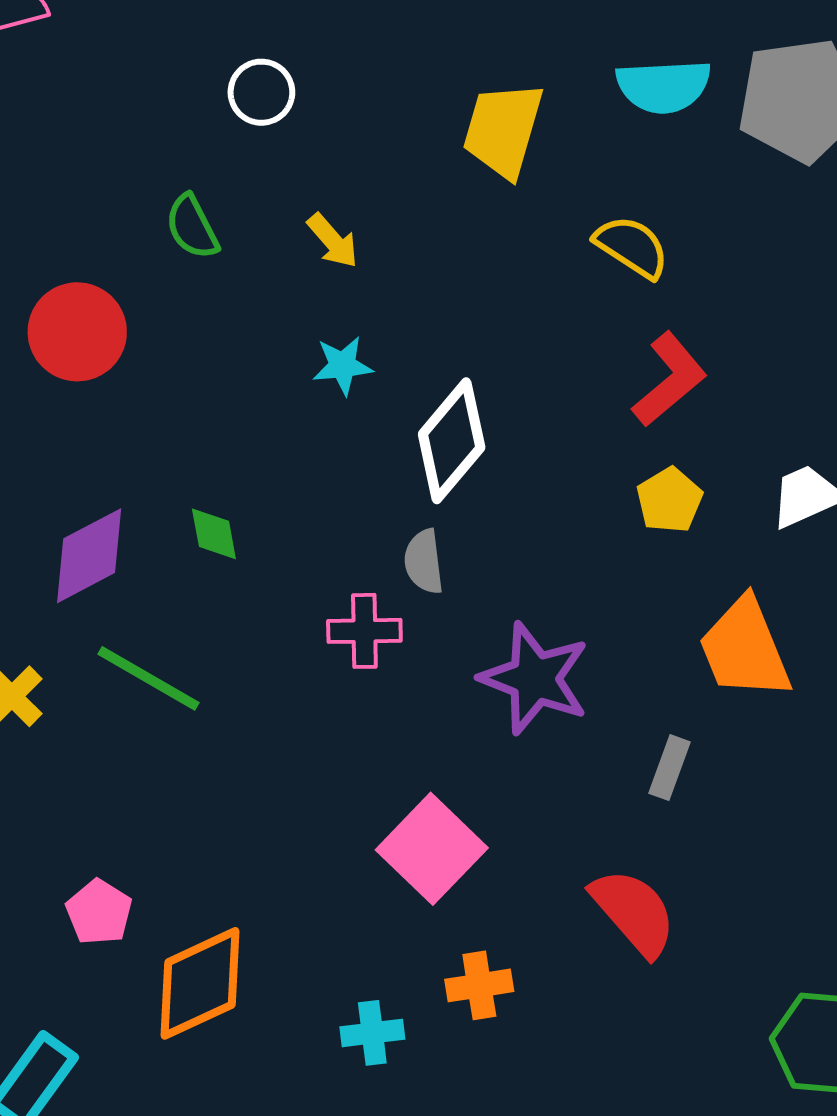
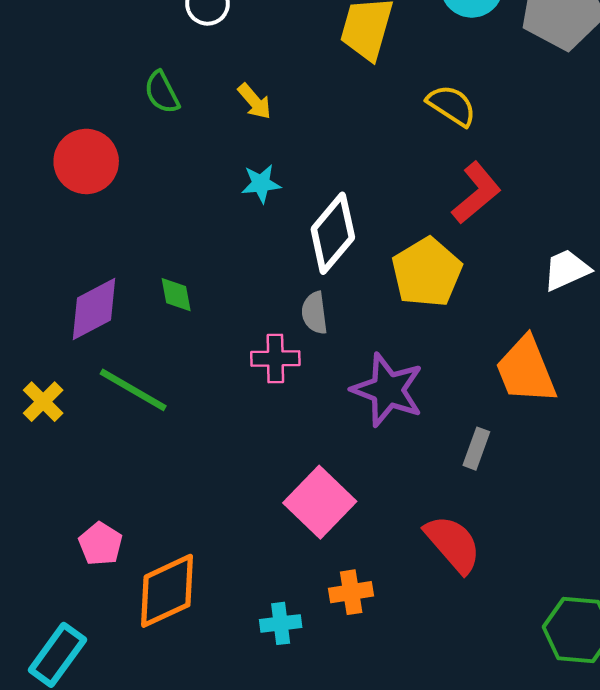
yellow pentagon: (669, 500) -> (427, 272), moved, size x1.6

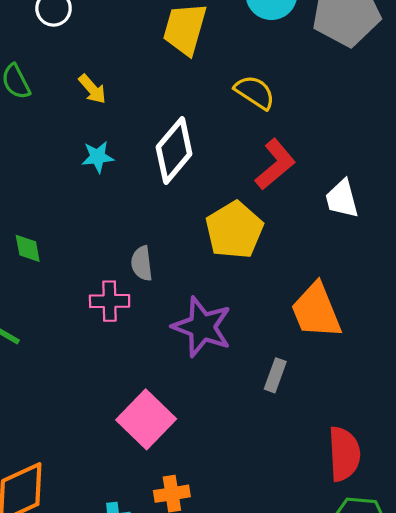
white diamond: (333, 233) -> (174, 150), moved
white trapezoid: (566, 270) -> (342, 199), moved, turned -81
red semicircle: (453, 544) -> (344, 454), moved, turned 38

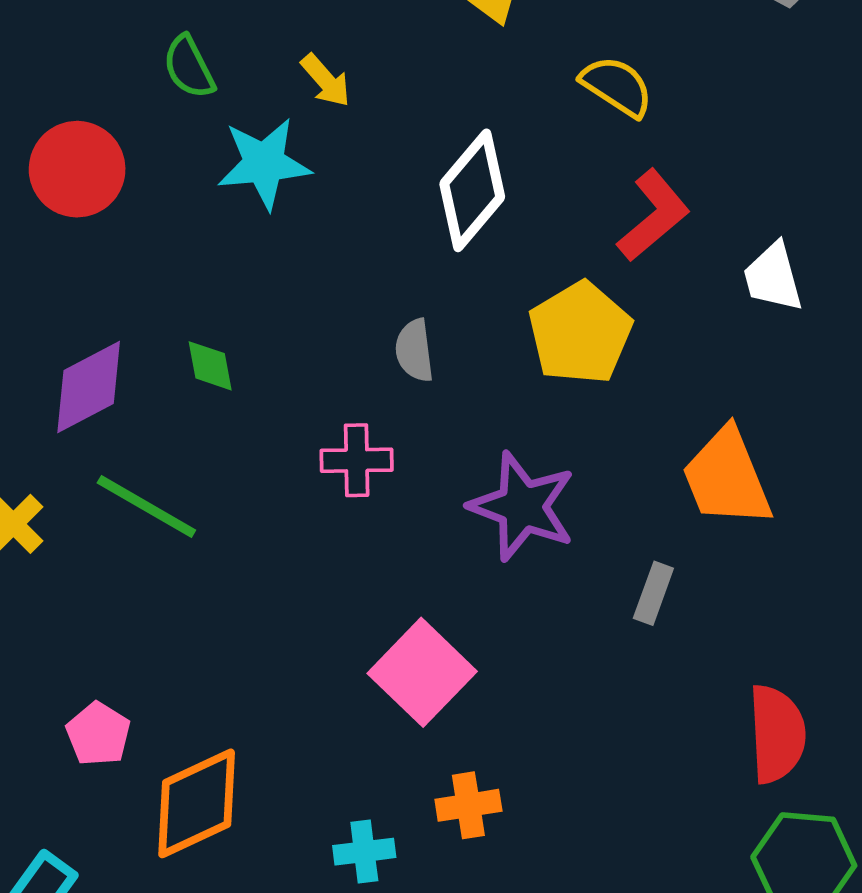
cyan star: (98, 157) -> (264, 163), moved, size x1.6
gray semicircle: (142, 263) -> (414, 350), moved

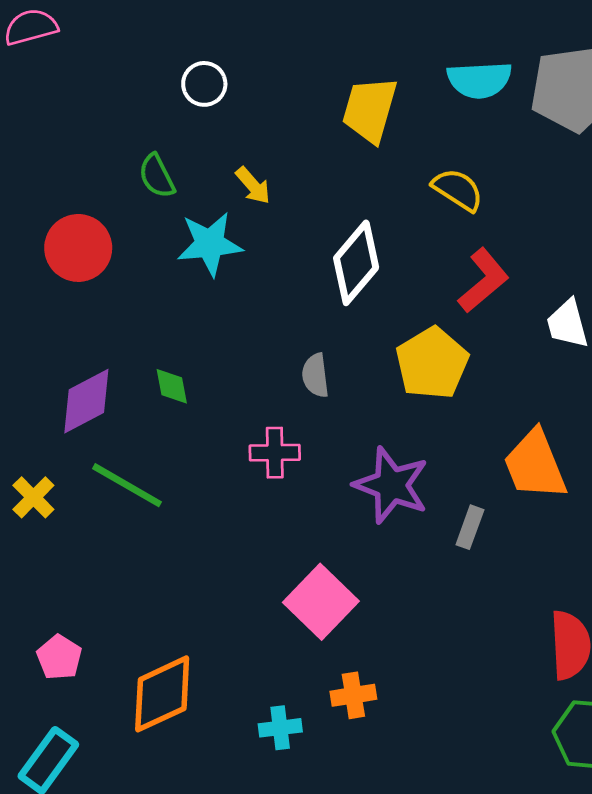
gray rectangle: (653, 593) -> (470, 527), moved
pink pentagon: (98, 734) -> (59, 657), moved

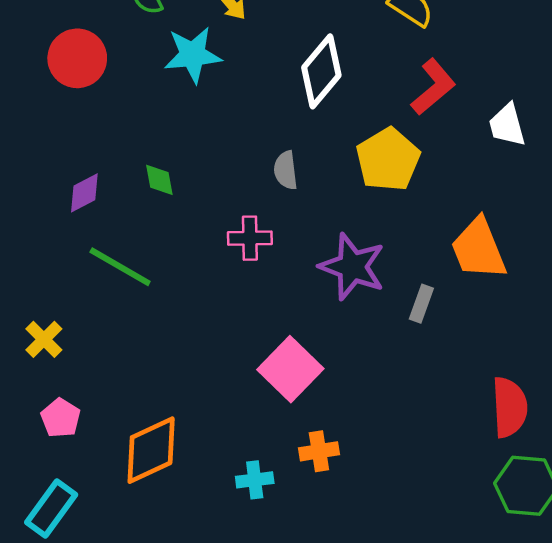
purple diamond: (86, 401) -> (84, 193), size x0.7
yellow cross: (33, 497) -> (44, 339), moved

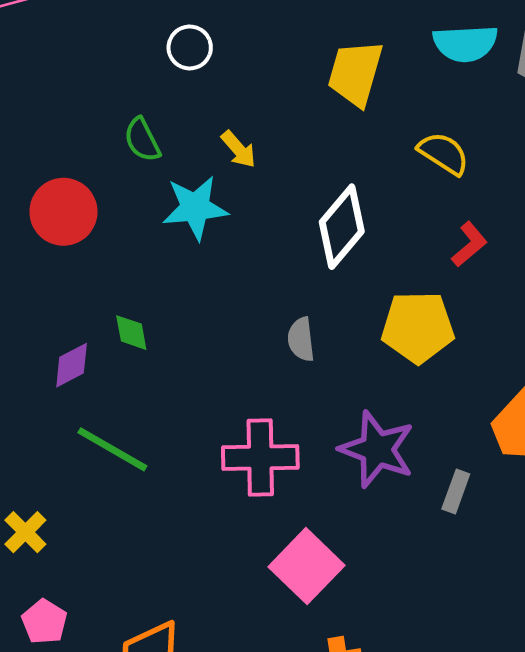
red L-shape: (433, 87) -> (469, 244), size x0.7
yellow pentagon: (388, 160) -> (418, 327), turned 30
green diamond: (159, 180) -> (131, 333), moved
pink cross: (250, 238) -> (260, 457), moved, size x1.5

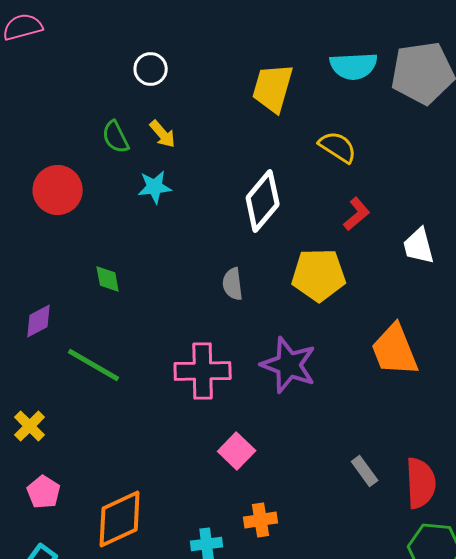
yellow arrow: (239, 149) -> (163, 134), moved
cyan star: (195, 208) -> (155, 187), size x0.7
purple diamond: (72, 365) -> (39, 321), moved
gray rectangle: (456, 491) -> (365, 471), moved, turned -56
pink square: (306, 566) -> (237, 451), size x0.7

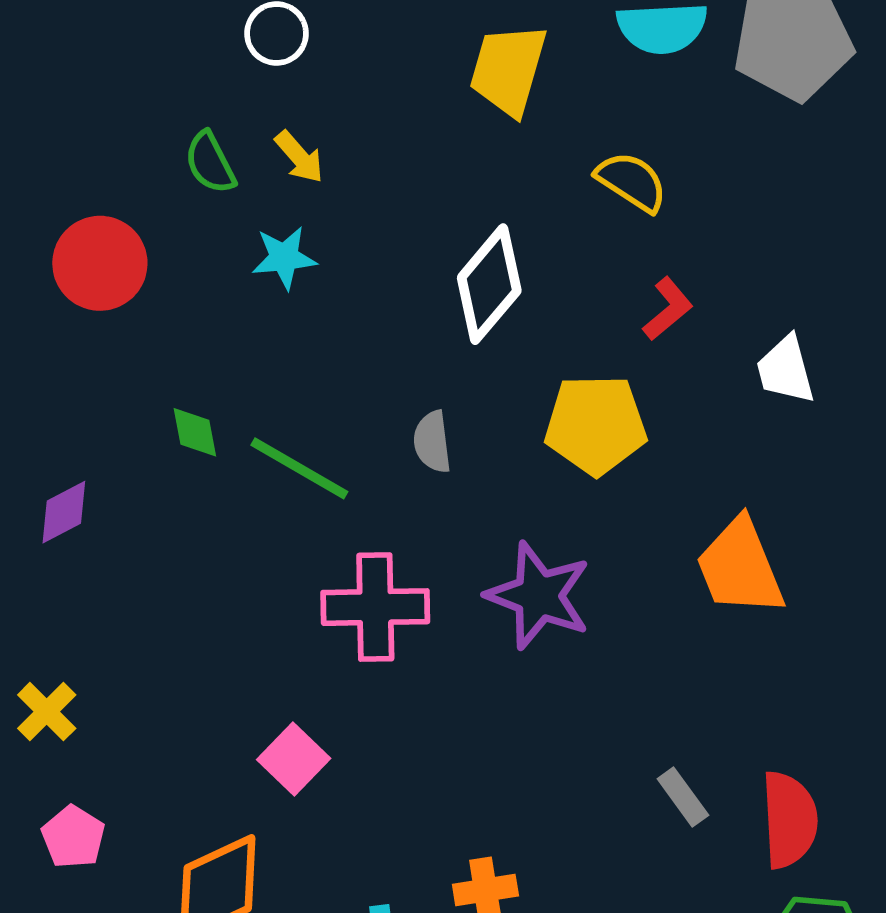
green line: (94, 365) -> (299, 468), moved
pink square: (237, 451) -> (294, 759), moved

